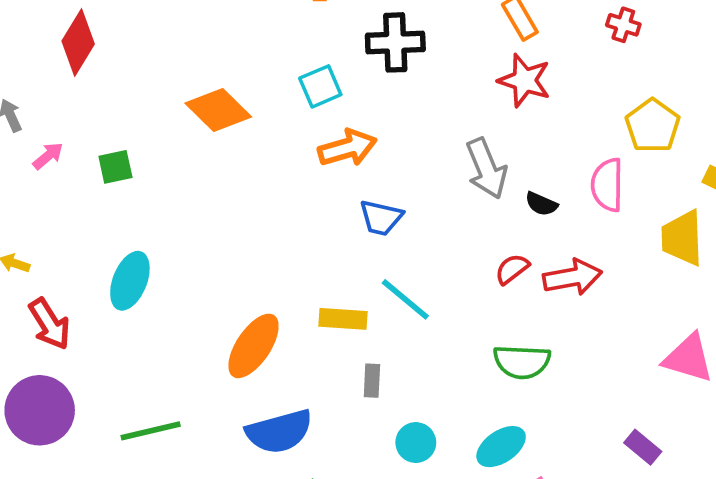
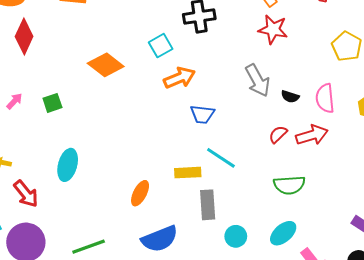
pink semicircle: (607, 185) -> (325, 98), moved
orange ellipse: (254, 346) -> (140, 193), size x0.7
gray rectangle: (372, 381) -> (208, 205), size x1.6

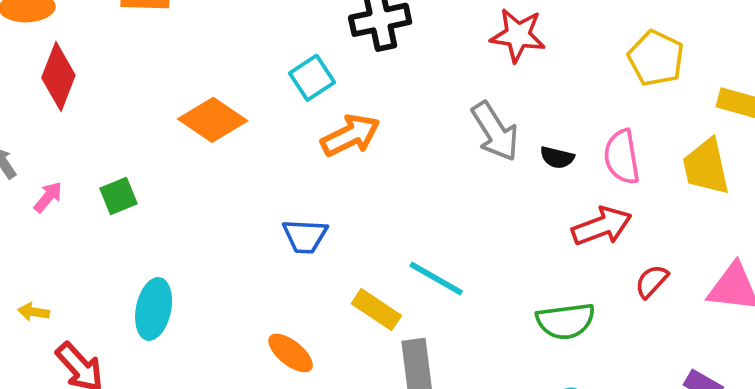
blue trapezoid: (202, 114) -> (305, 236), moved
red semicircle: (278, 134) -> (652, 281), moved
yellow rectangle: (188, 173) -> (376, 310), turned 40
orange ellipse: (140, 193) -> (291, 353), turned -75

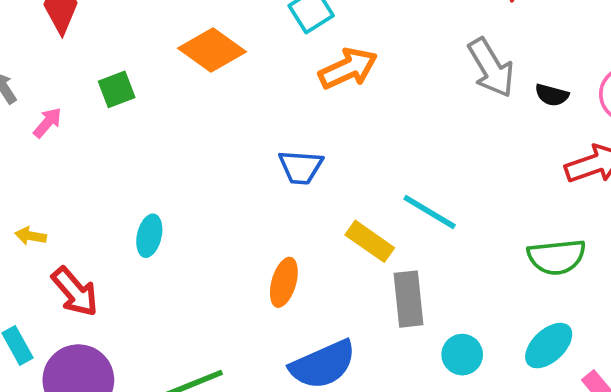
green square: (119, 196) -> (117, 89), moved
cyan ellipse: (154, 309) -> (149, 236), size x0.7
orange ellipse: (291, 353) -> (284, 282), turned 66

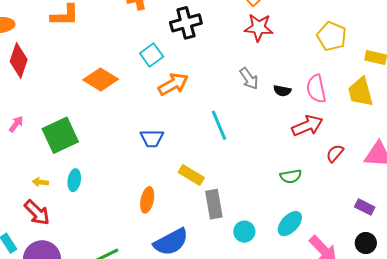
gray arrow: (491, 68) -> (249, 79), size x0.7
green square: (117, 89) -> (60, 135), moved, size x1.8
cyan line: (430, 212) -> (219, 125), moved, turned 40
yellow arrow: (31, 236) -> (40, 182), moved
green semicircle: (557, 257) -> (291, 176), size x0.7

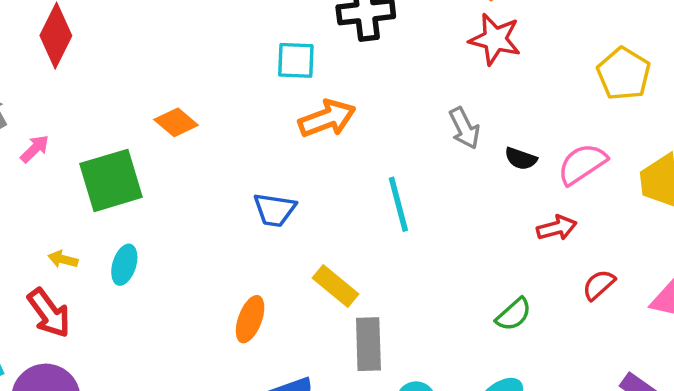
cyan square: (152, 55) -> (296, 60), turned 30
orange diamond: (101, 80) -> (176, 122), moved, size x0.7
pink semicircle: (316, 89) -> (582, 164), turned 60
red arrow: (307, 126) -> (557, 228), size x0.7
green semicircle: (291, 176) -> (514, 314), turned -40

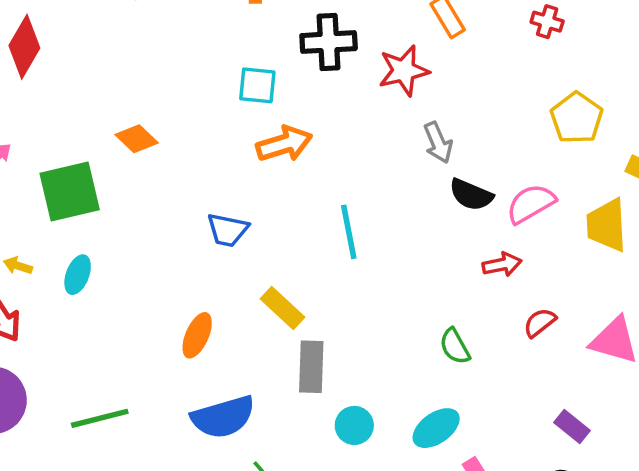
red star: (495, 39) -> (404, 71), moved, turned -30
gray arrow: (464, 128) -> (438, 143), moved
black semicircle: (521, 159) -> (471, 195), size x1.4
green semicircle: (514, 314) -> (455, 346), turned 99

